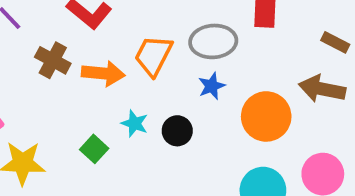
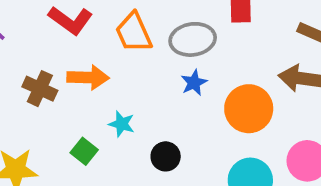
orange trapezoid: (153, 56) -> (134, 33), moved, turned -48
brown cross: (53, 60) -> (40, 89), moved
black circle: (177, 131) -> (166, 156), moved

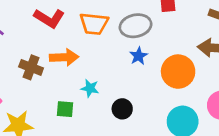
orange trapezoid: (134, 33) -> (94, 24), turned -56
green square: (84, 151) -> (65, 109), turned -30

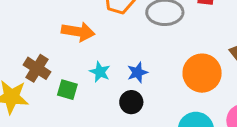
blue star: (139, 56) -> (137, 72), moved
brown cross: (31, 67) -> (37, 68), moved

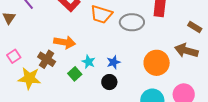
orange arrow: (78, 32) -> (65, 42), moved
green square: (67, 90) -> (75, 74), moved, turned 32

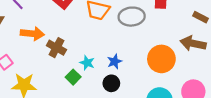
orange arrow: (65, 42) -> (32, 34), moved
brown cross: (47, 59) -> (56, 48), moved

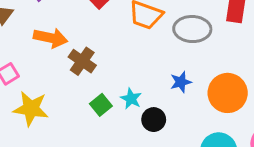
blue star: (114, 61) -> (181, 82), moved
cyan star: (87, 63) -> (131, 99), moved

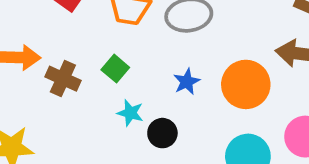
green square: (101, 105) -> (115, 69), moved

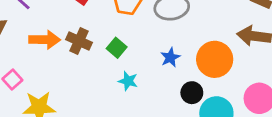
brown cross: (63, 79) -> (79, 41), moved
black circle: (162, 133) -> (192, 93), moved

